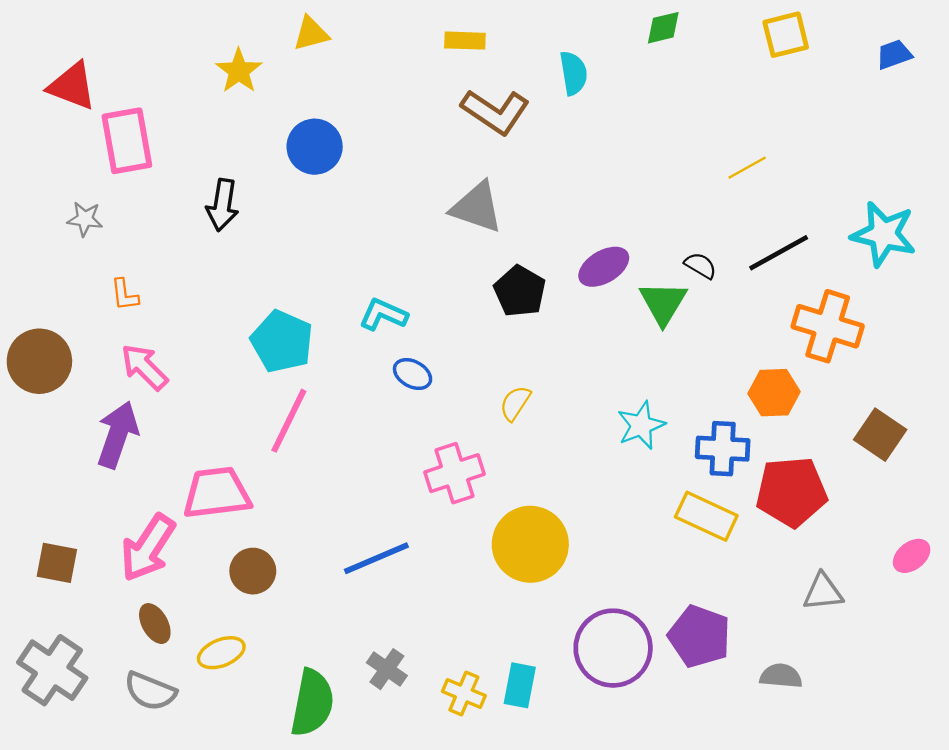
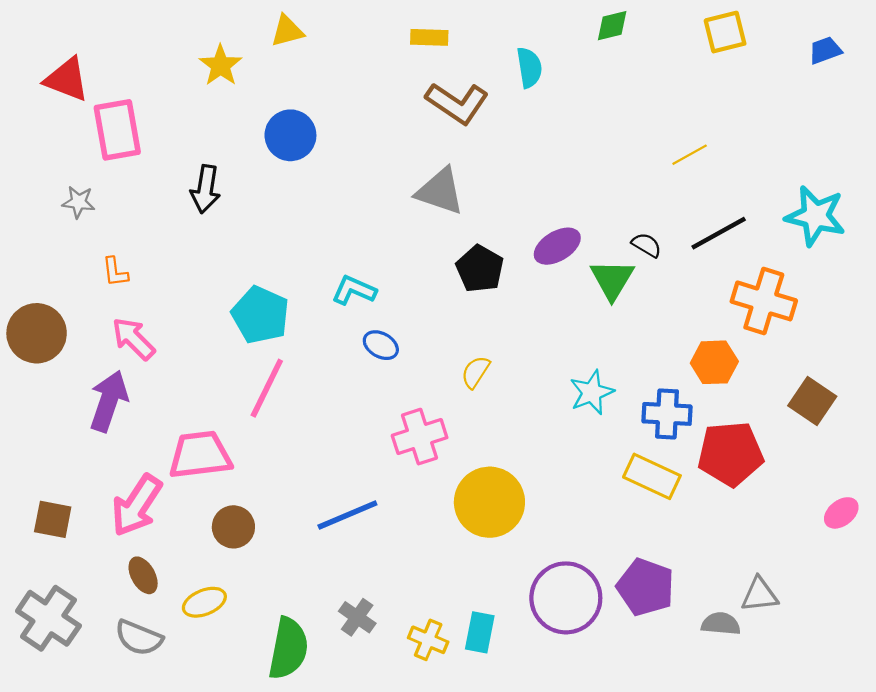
gray triangle: (823, 592) -> (760, 595), moved

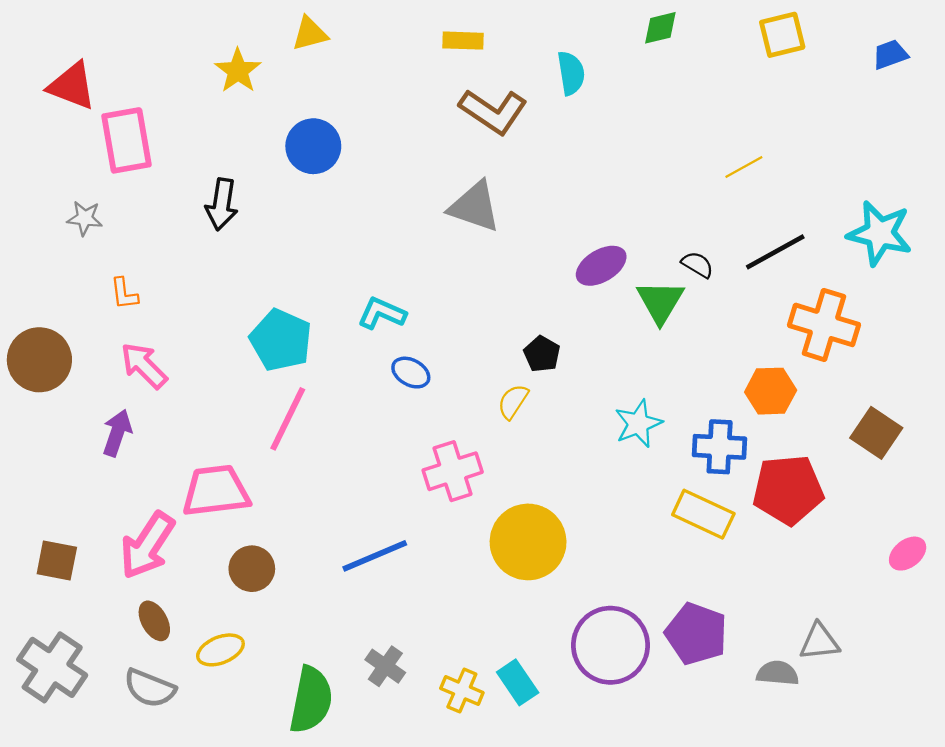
black pentagon: (480, 269) -> (542, 354), moved, size x0.7
purple arrow: (109, 401) -> (117, 433), size x0.7
cyan rectangle: (480, 632) -> (518, 682), turned -45

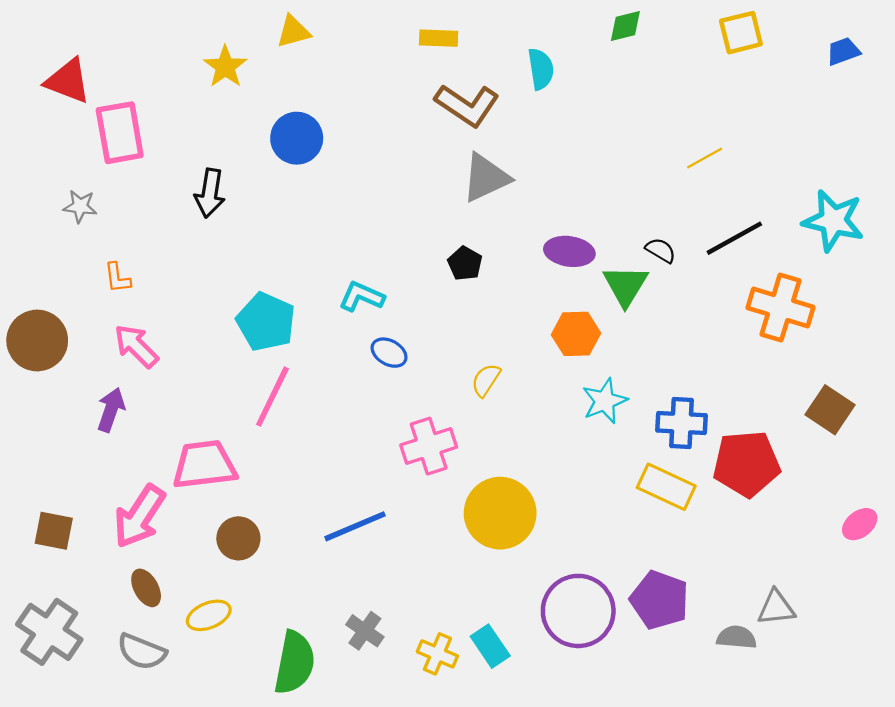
gray triangle: (475, 207) -> (486, 178), moved, turned -44
purple ellipse: (601, 266) -> (569, 251), turned 39
black pentagon: (542, 354) -> (465, 264), moved
orange hexagon: (771, 391) -> (576, 334), moved

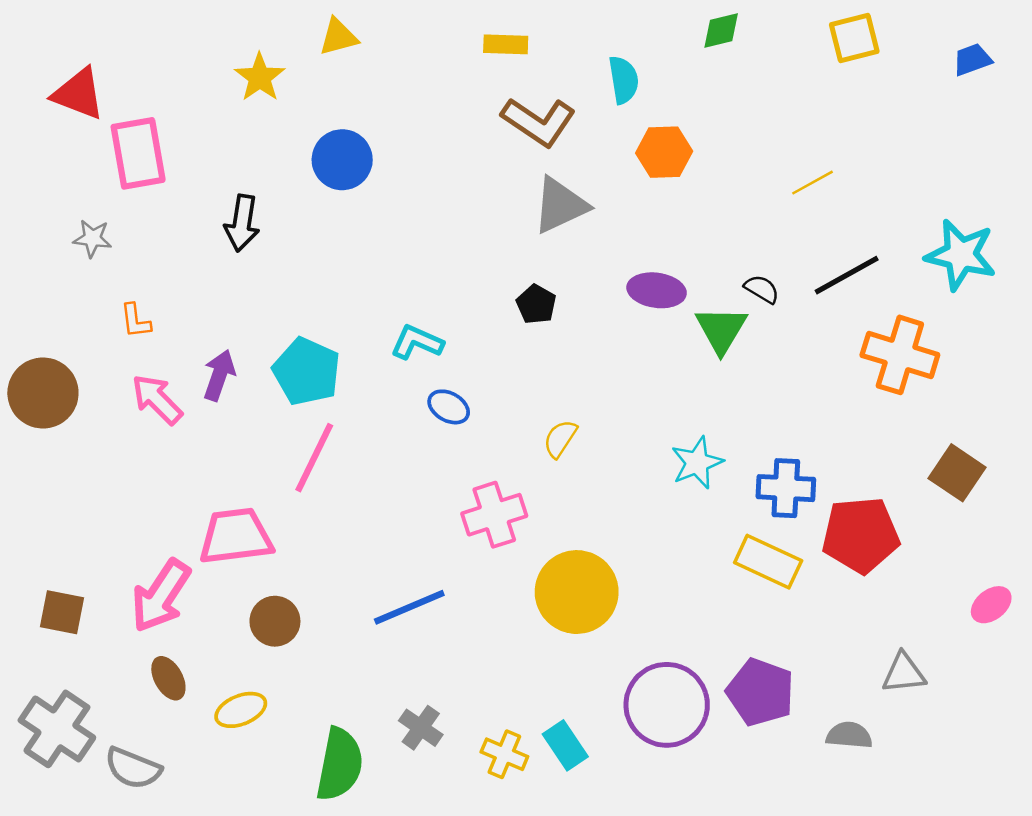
orange hexagon: (576, 334) -> (664, 152), moved
purple arrow: (111, 410) -> (219, 375), moved
gray triangle: (776, 608) -> (904, 673), moved
gray semicircle: (142, 652) -> (133, 768), moved

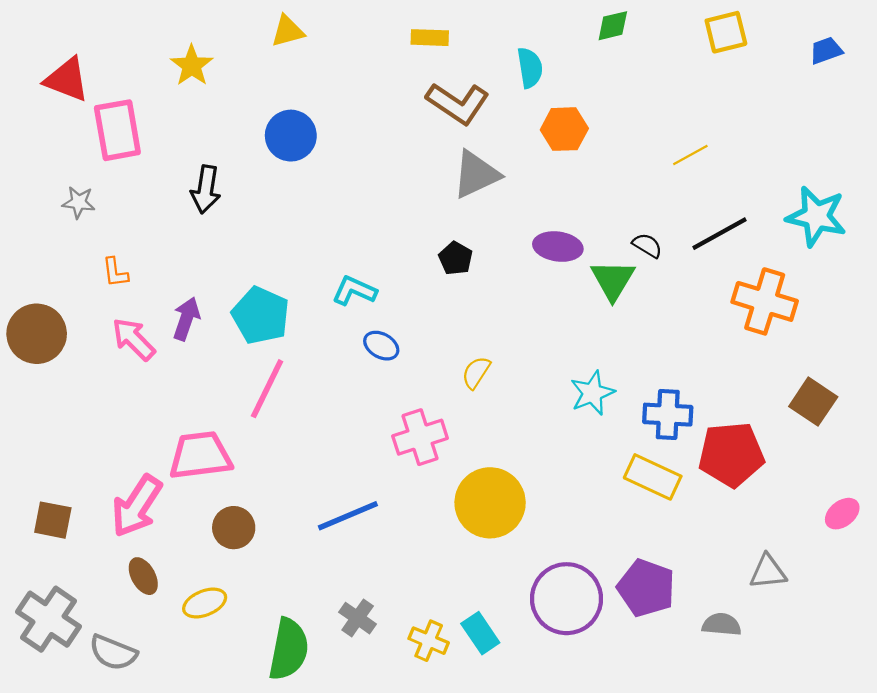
yellow star: (260, 77) -> (192, 66), moved

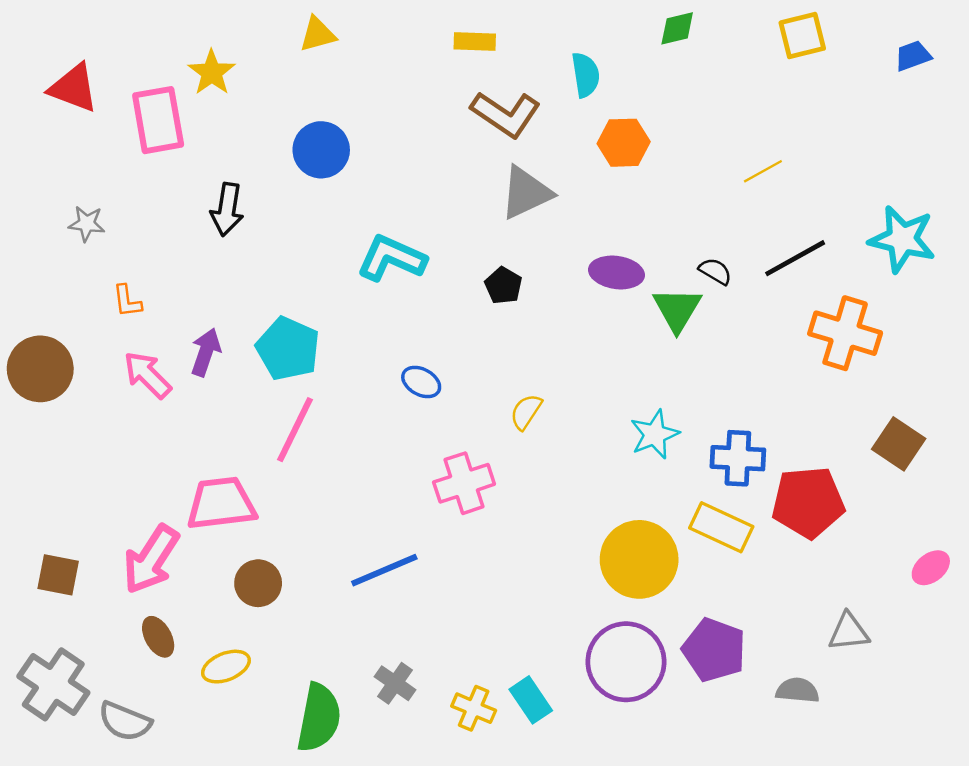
pink rectangle: (117, 130) -> (158, 120), moved
cyan L-shape: (354, 291) -> (391, 258), moved, size x1.4
yellow circle: (490, 503) -> (639, 559), moved

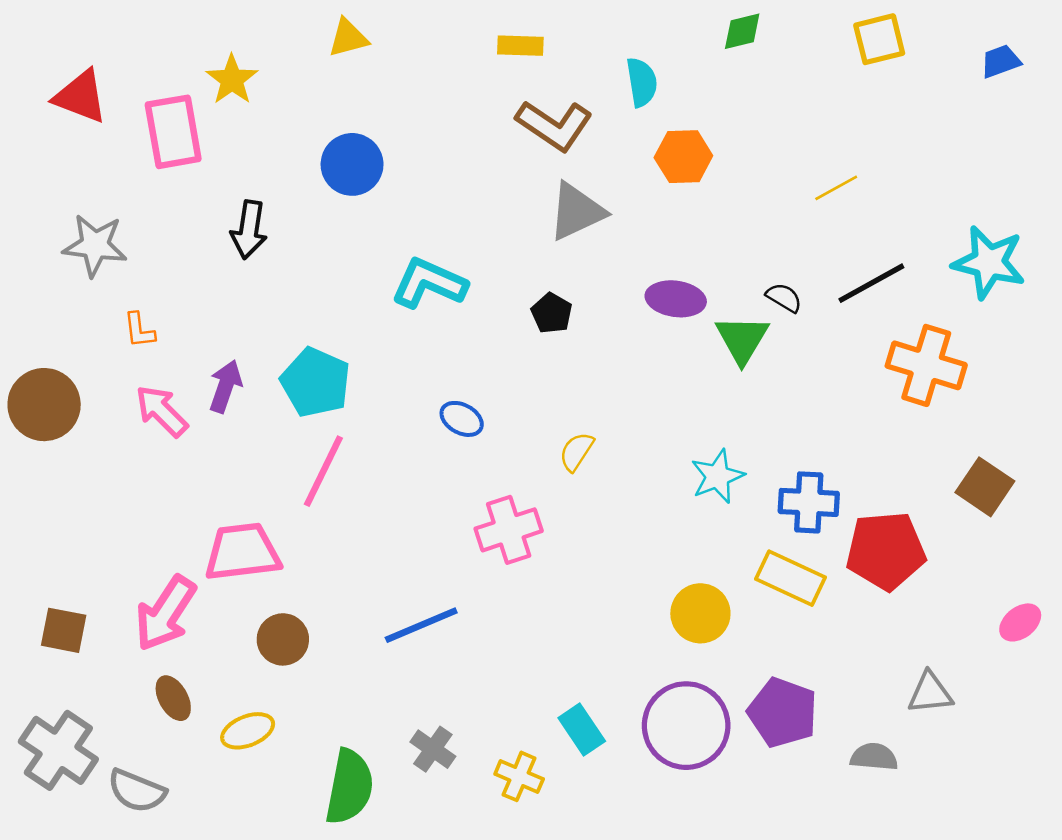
gray star: (87, 224) -> (95, 245), size x1.6
yellow circle: (639, 559) -> (700, 613), size x0.7
cyan rectangle: (531, 700) -> (582, 729), moved

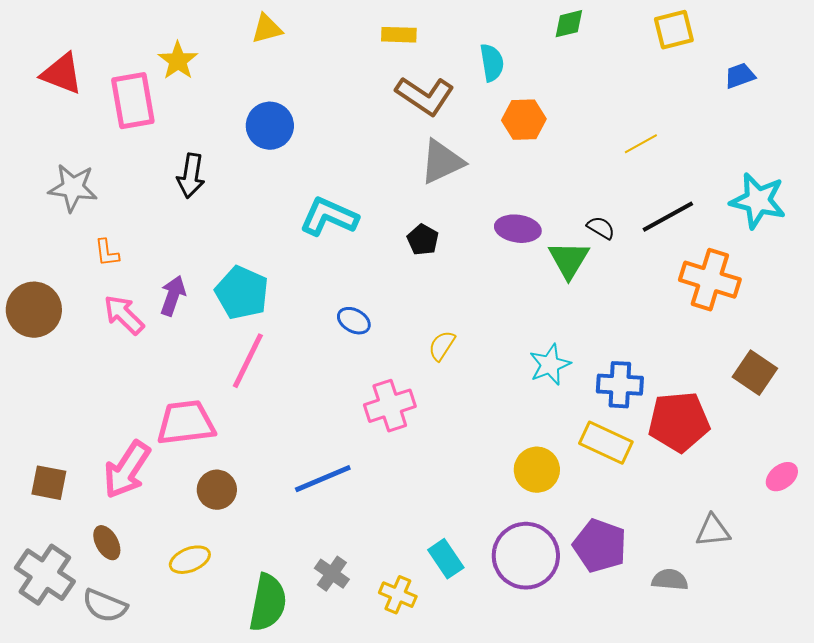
blue trapezoid: (1001, 61) -> (740, 76), moved
brown ellipse: (173, 698) -> (107, 543), moved

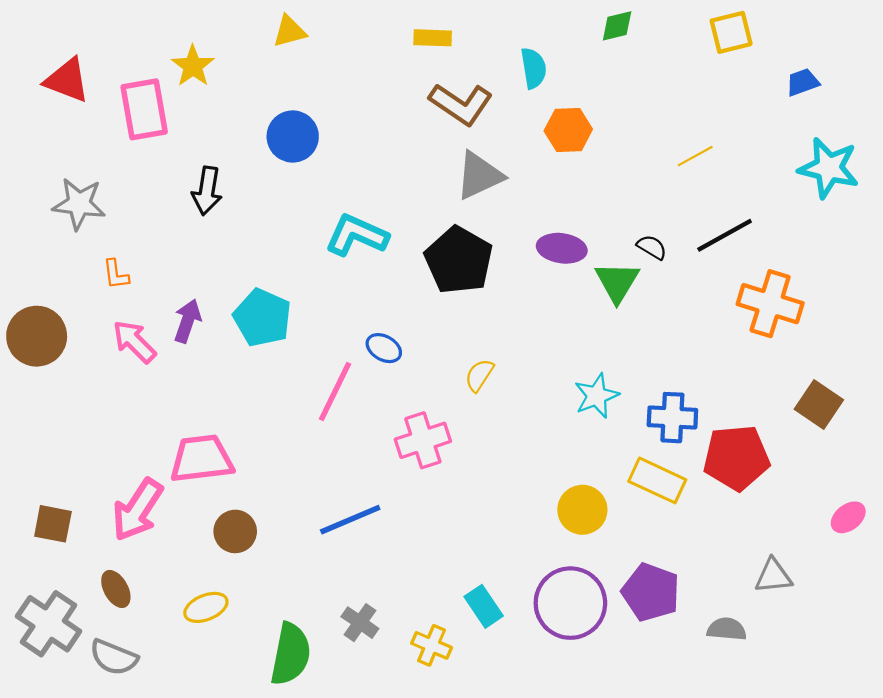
cyan star: (758, 201) -> (829, 168), moved
black pentagon: (423, 240) -> (459, 260), size x2.0
pink line: (248, 361) -> (335, 391), moved

